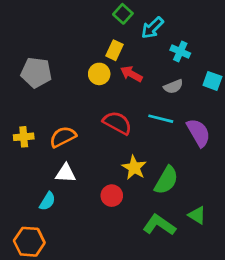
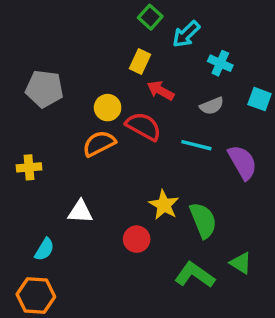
yellow circle: (99, 74) -> (108, 108), moved
red semicircle: (117, 123) -> (143, 126), moved
orange semicircle: (63, 137) -> (99, 143), moved
green semicircle: (166, 180) -> (203, 220), turned -52
cyan semicircle: (47, 201) -> (44, 249), moved

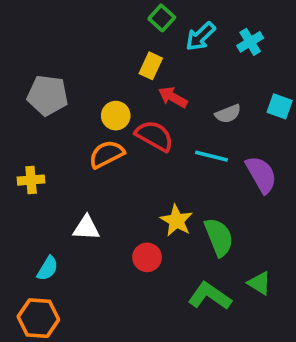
cyan cross: (220, 63) -> (250, 42), moved, turned 35

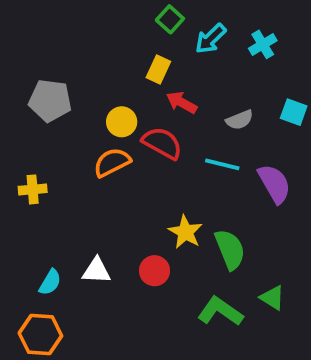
white triangle: (86, 228) -> (96, 271), moved

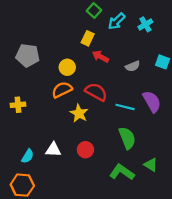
red semicircle: (162, 143) -> (96, 92), moved
cyan line: (222, 164) -> (125, 107), moved
yellow star: (185, 232) -> (79, 113), moved

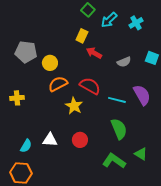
yellow circle: (67, 67) -> (50, 63), moved

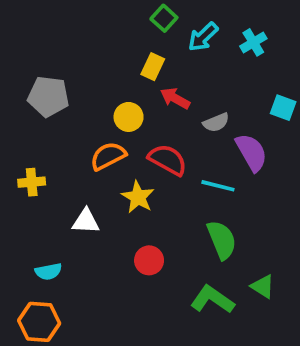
gray semicircle: (124, 62) -> (216, 123), moved
yellow circle: (50, 63) -> (129, 117), moved
purple semicircle: (142, 95) -> (251, 152), moved
white triangle: (50, 140) -> (86, 221), moved
cyan semicircle: (26, 146) -> (48, 272), turned 48

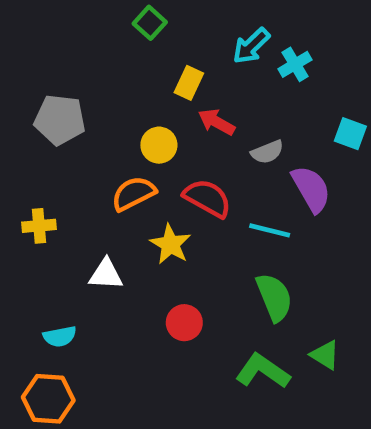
green square: (164, 18) -> (150, 23), moved
cyan cross: (253, 42) -> (295, 64), moved

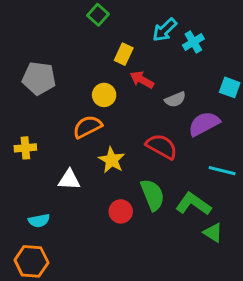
purple semicircle: (311, 189) -> (204, 124), turned -88
red semicircle: (207, 198) -> (162, 146), moved
cyan line: (270, 230) -> (222, 171), moved
green semicircle: (274, 297) -> (152, 195), moved
green L-shape: (263, 371) -> (193, 204), moved

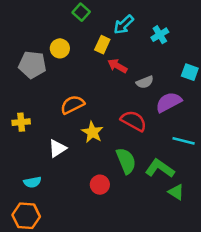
cyan arrow: (165, 30) -> (124, 25), moved
yellow circle: (104, 95) -> (60, 48), moved
white triangle: (69, 180) -> (57, 148), turned -36
red circle: (121, 211) -> (100, 185), moved

